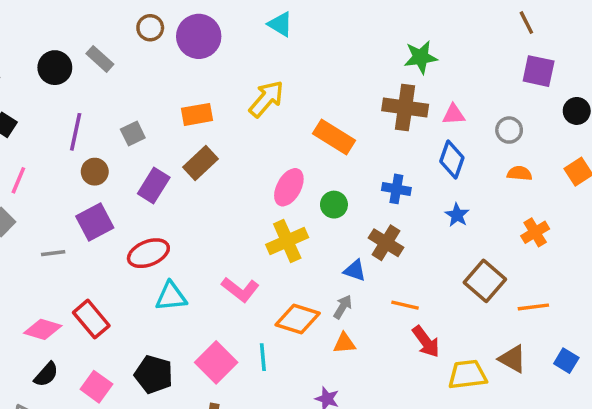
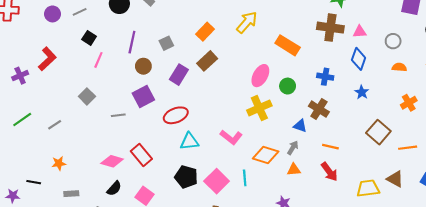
orange rectangle: (197, 114) -> (205, 32), turned -36
pink line: (18, 180) -> (98, 60), moved
red arrow: (426, 342) -> (329, 172), moved
black pentagon: (154, 374) -> (186, 177), moved

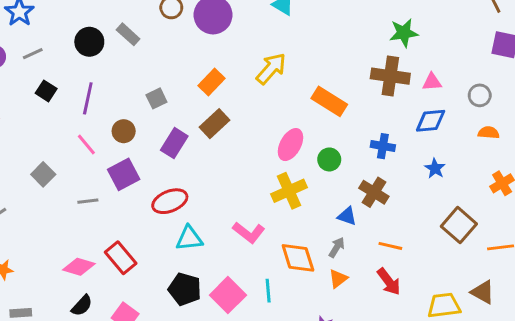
purple line: (132, 42) -> (88, 98), moved
blue diamond: (359, 59) -> (431, 121), turned 65
pink line: (98, 60) -> (86, 145), moved, turned -63
orange diamond: (266, 155) -> (298, 258), turned 55
orange triangle: (294, 170) -> (338, 279), turned -32

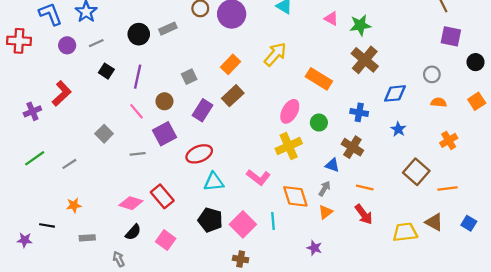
green star: (404, 33) -> (360, 25), moved
gray rectangle: (128, 34) -> (168, 29), turned -66
brown cross: (390, 76) -> (365, 60), turned 32
pink triangle: (432, 82) -> (331, 18), moved, turned 32

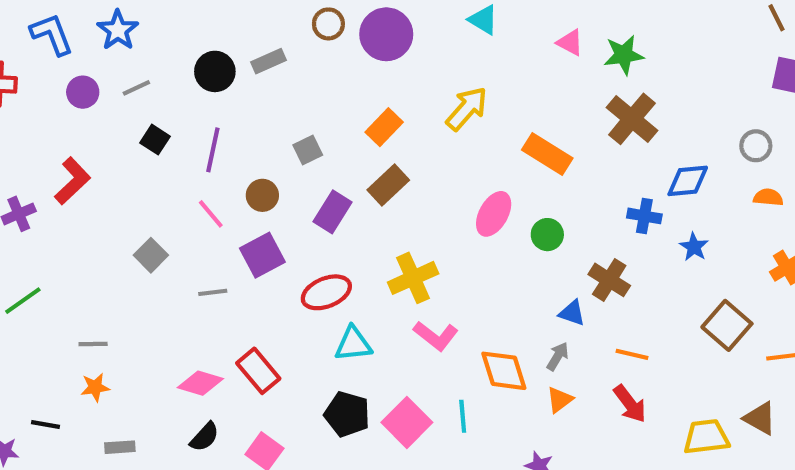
blue cross: (359, 112) -> (644, 216), moved
yellow cross: (289, 146) -> (413, 278), moved
gray line: (69, 164) -> (93, 344), moved, turned 32

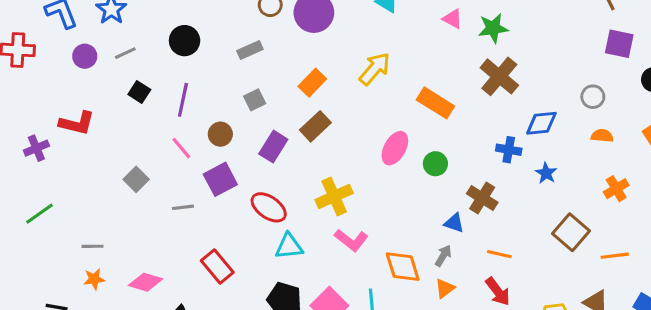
gray rectangle: (269, 61) -> (250, 50), moved
red L-shape: (72, 181) -> (77, 123), turned 57
red ellipse: (326, 292) -> (269, 207), turned 57
pink diamond: (200, 383) -> (146, 282), moved

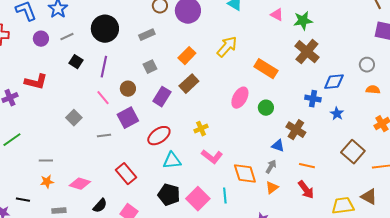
black circle: (185, 41) -> (105, 29), size x1.4
yellow cross: (334, 196) -> (201, 129), size x0.6
red ellipse: (269, 207) -> (159, 136), turned -70

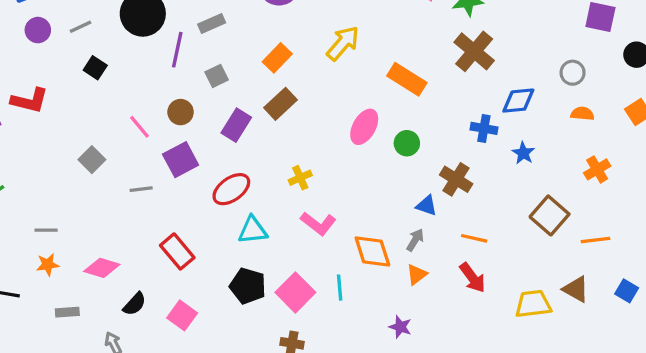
purple line: (104, 67) -> (177, 50), moved

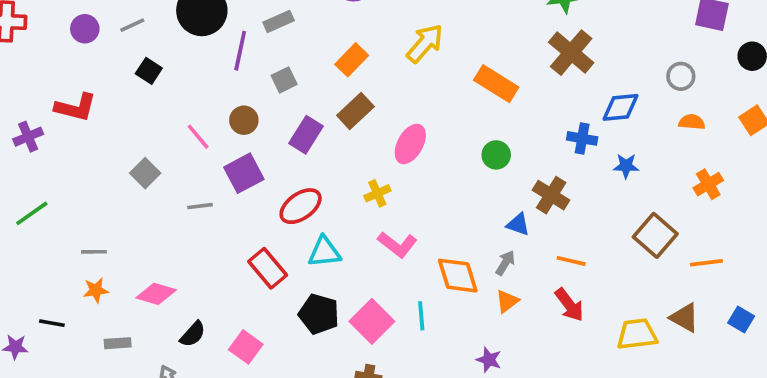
pink ellipse: (364, 127) -> (410, 144), moved
blue star: (523, 153) -> (626, 166), turned -30
red rectangle: (177, 251) -> (268, 268), moved

